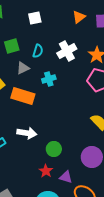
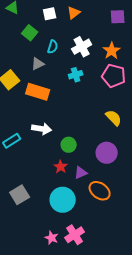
orange triangle: (79, 17) -> (74, 13), moved
green square: (12, 46) -> (30, 33), moved, turned -35
cyan cross: (49, 79) -> (76, 75), moved
purple triangle: (66, 177) -> (81, 173), turned -40

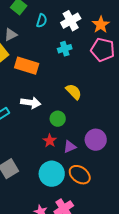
gray triangle: (38, 64) -> (11, 35), moved
yellow semicircle: (114, 118) -> (74, 92), moved
purple circle: (107, 153) -> (96, 140), moved
orange ellipse: (100, 191) -> (80, 175), moved

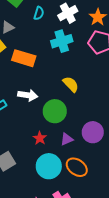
cyan cross: (65, 49) -> (62, 41), size x1.5
green circle: (58, 119) -> (55, 111), size x1.5
red star: (50, 141) -> (40, 138), moved

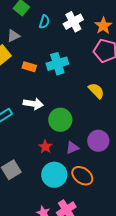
cyan cross: (62, 41) -> (57, 64), moved
orange rectangle: (24, 58) -> (29, 67), size x0.6
yellow semicircle: (71, 84) -> (96, 91), moved

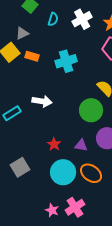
orange rectangle: (29, 67) -> (32, 56), moved
green circle: (60, 120) -> (91, 110), moved
purple triangle: (72, 148) -> (81, 145), turned 32

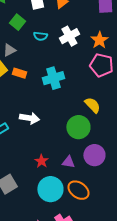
cyan semicircle: (53, 19) -> (40, 36), turned 80

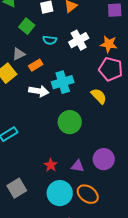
orange star: (99, 40) -> (109, 44), turned -30
orange rectangle: (19, 73) -> (36, 65), moved, turned -48
yellow semicircle: (92, 105) -> (99, 96), moved
white arrow: (29, 118) -> (39, 91), moved
green circle: (78, 127) -> (70, 122), moved

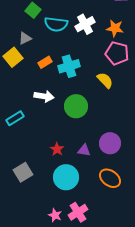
cyan semicircle: (50, 40) -> (56, 24), size x1.6
orange rectangle: (36, 65) -> (45, 62), moved
white arrow: (39, 91) -> (44, 96), moved
orange ellipse: (88, 194) -> (110, 178), moved

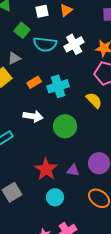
red star: (57, 149) -> (46, 169), size x1.6
cyan circle: (66, 177) -> (55, 197), size x0.7

